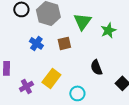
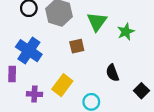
blue cross: (36, 43) -> (29, 51), moved, size x1.6
purple cross: (26, 86) -> (34, 94), turned 32

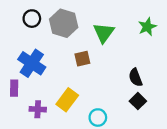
green star: (126, 32) -> (147, 27), moved
black semicircle: (112, 73) -> (136, 77), moved
black square: (141, 91) -> (138, 101), moved

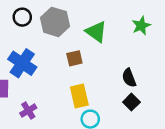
green triangle: (104, 33) -> (96, 32), turned -30
yellow rectangle: (67, 100) -> (79, 96), moved, turned -50
purple cross: (38, 109) -> (28, 111), turned -35

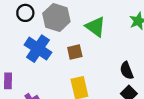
blue cross: (22, 63) -> (38, 49), moved

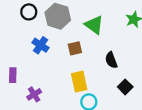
blue cross: (38, 49) -> (41, 45), size x0.7
black semicircle: (127, 70) -> (111, 60), moved

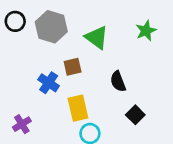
blue cross: (41, 45) -> (49, 83), moved

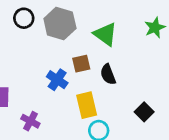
black semicircle: (118, 81) -> (108, 74), moved
purple cross: (22, 124) -> (30, 121), turned -30

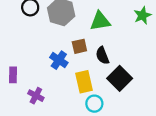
green triangle: (105, 34) -> (100, 21), turned -45
black square: (144, 112) -> (120, 78), moved, size x1.5

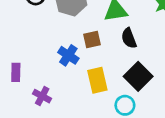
black semicircle: (102, 55) -> (129, 38), moved
cyan circle: (94, 104) -> (125, 105), moved

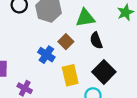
brown square: (92, 40) -> (66, 42), turned -32

